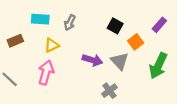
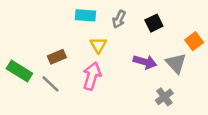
black square: (115, 26) -> (154, 23), moved, turned 35
brown rectangle: (15, 41) -> (57, 57), moved
yellow triangle: (52, 45) -> (98, 45), turned -35

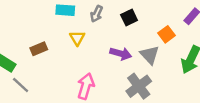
pink arrow: (92, 76) -> (86, 86), moved
gray line: (50, 84) -> (21, 85), moved
gray cross: (164, 97) -> (139, 86), size x1.5

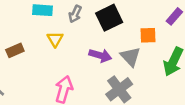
black square: (129, 17) -> (109, 18), size x1.5
orange square: (166, 34) -> (148, 35), turned 35

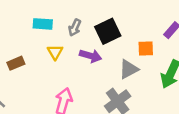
purple arrow: (100, 55) -> (91, 56), moved
gray triangle: (130, 57) -> (129, 69), turned 45

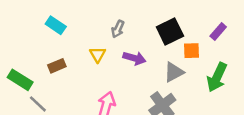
cyan rectangle: (43, 24) -> (56, 25), moved, turned 30
black square: (108, 31) -> (170, 32), moved

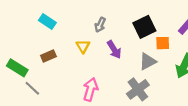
purple arrow: (134, 58) -> (114, 50), turned 42

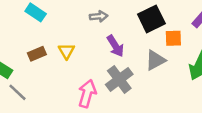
gray arrow: (100, 25) -> (99, 16), turned -120
yellow triangle: (83, 46) -> (66, 51), moved
gray cross: (138, 89) -> (119, 79), moved

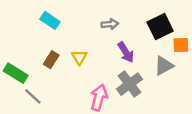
brown rectangle: (37, 54) -> (51, 60), turned -35

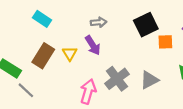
purple arrow: (126, 52) -> (93, 45), moved
brown rectangle: (51, 60) -> (43, 56), size x1.5
gray triangle: (164, 66) -> (149, 80), moved

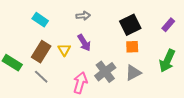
gray arrow: (99, 22) -> (83, 16), moved
orange square: (165, 42) -> (132, 47), moved
gray line: (26, 90) -> (41, 77), moved

